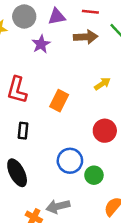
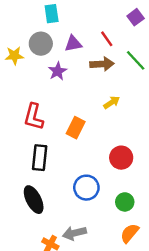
red line: (90, 12) -> (107, 39), turned 49
yellow arrow: (102, 84) -> (112, 102), moved
black rectangle: (23, 131) -> (40, 158), size x1.5
green circle: (94, 175) -> (125, 202), moved

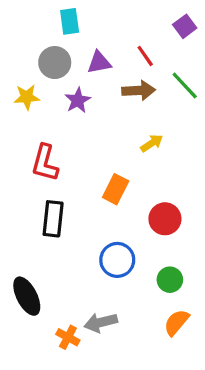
yellow star: (14, 56) -> (27, 97), moved
orange rectangle: (76, 128) -> (116, 189), moved
black ellipse: (34, 200) -> (27, 296), moved

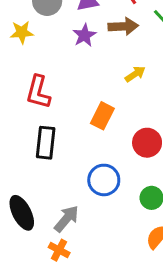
purple star: (78, 100) -> (84, 35), moved
gray arrow: (101, 322) -> (67, 219), moved, turned 144

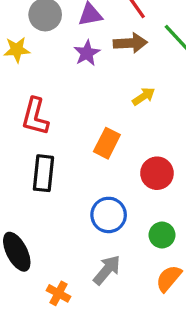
gray arrow: (67, 219) -> (107, 270), moved

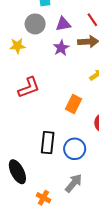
red L-shape: (35, 116) -> (29, 87), turned -125
black rectangle: (43, 173) -> (48, 143), moved

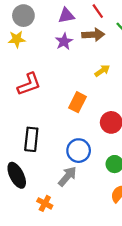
gray circle: (35, 24) -> (23, 16), moved
black rectangle: (48, 143) -> (31, 139), moved
gray arrow: (74, 183) -> (67, 176), moved

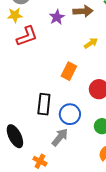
red L-shape: (29, 84) -> (27, 36), moved
black rectangle: (31, 139) -> (44, 104), moved

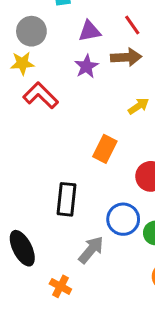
red L-shape: (27, 36) -> (41, 95), turned -115
blue circle: (70, 114) -> (123, 219), moved

